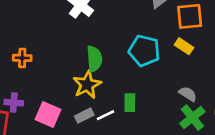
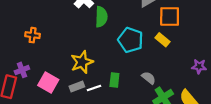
green semicircle: (94, 59) -> (101, 17), moved
gray semicircle: (188, 94) -> (149, 78), moved
purple cross: (14, 103) -> (22, 70), turned -32

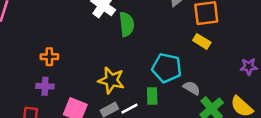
cyan pentagon: (131, 40) -> (167, 68), moved
yellow star: (82, 62) -> (111, 80), turned -30
purple cross: (22, 70) -> (45, 86), moved, turned 32

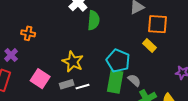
purple cross: (45, 86) -> (11, 55), moved, turned 32
green rectangle: (152, 96) -> (115, 82), moved, size x1.6

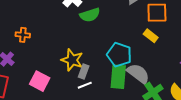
green semicircle: (94, 20) -> (90, 15), turned 72
gray semicircle: (134, 80) -> (138, 74), size x1.6
gray rectangle: (67, 84) -> (84, 72), moved, turned -48

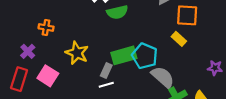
yellow star: (72, 60) -> (77, 53), moved
green rectangle: (118, 77) -> (124, 55), moved, turned 65
pink square: (40, 81) -> (48, 76), moved

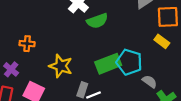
gray rectangle: (106, 70) -> (82, 90), moved
gray semicircle: (163, 77) -> (150, 81), size x0.6

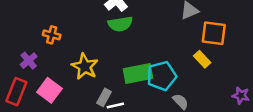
green semicircle: (97, 21) -> (120, 24), moved
cyan pentagon: (129, 62) -> (162, 76), turned 30

